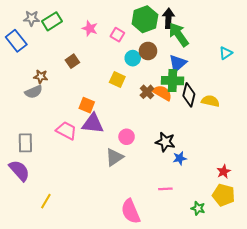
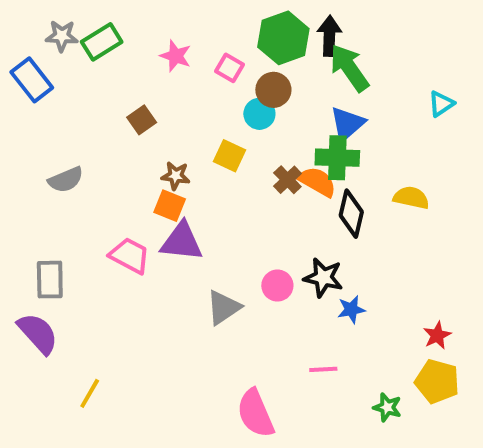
brown circle: (148, 51) -> (273, 90), moved
brown star: (41, 77) -> (176, 176), moved
black diamond: (189, 95) -> (351, 214), moved
pink circle: (127, 137) -> (277, 286), moved

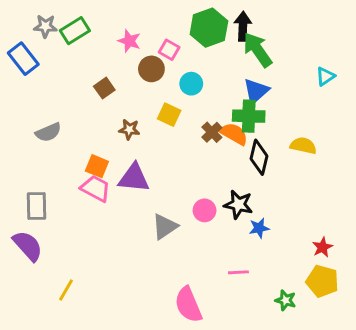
brown circle: (273, 90) -> (151, 69), moved
orange square: (170, 206) -> (97, 166), moved

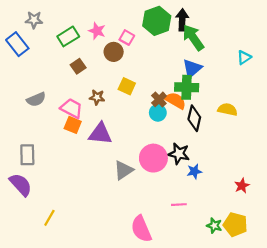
green rectangle: (75, 31) -> (68, 36), moved
cyan circle: (191, 84) -> (158, 113), moved
pink trapezoid: (95, 188) -> (72, 108), moved
pink circle: (205, 210) -> (153, 158), size x1.6
yellow pentagon: (322, 281) -> (235, 224), moved

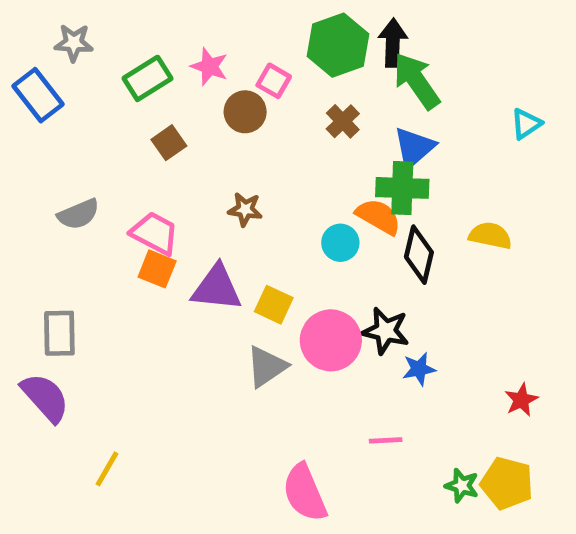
yellow square: (127, 86) -> (274, 305), moved
brown star: (97, 97) -> (245, 209), moved
brown cross: (159, 99) -> (343, 121), moved

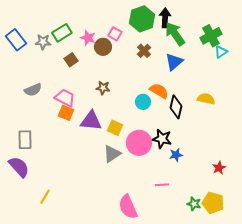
gray star: (74, 43) -> (43, 42), moved
pink star: (209, 67) -> (88, 38), moved
green cross: (402, 188) -> (211, 36), moved, turned -30

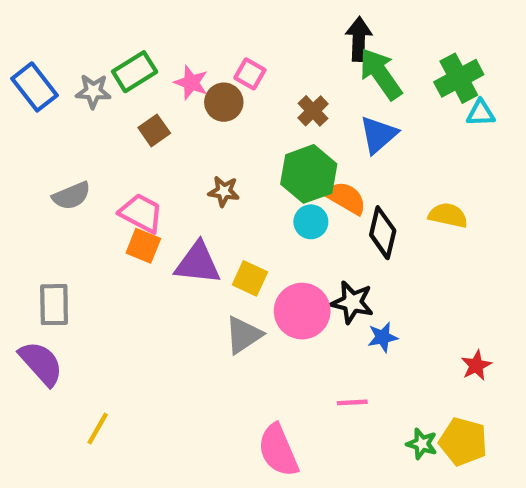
green hexagon: (142, 19) -> (309, 174), moved
cyan triangle: (221, 52) -> (481, 113), turned 32

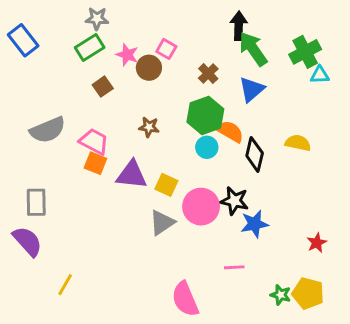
blue rectangle: (34, 87) -> (23, 40), moved
gray star: (93, 91) -> (97, 19), moved
gray semicircle: (71, 196) -> (48, 130), size x1.4
blue star: (383, 337) -> (255, 224), size x1.4

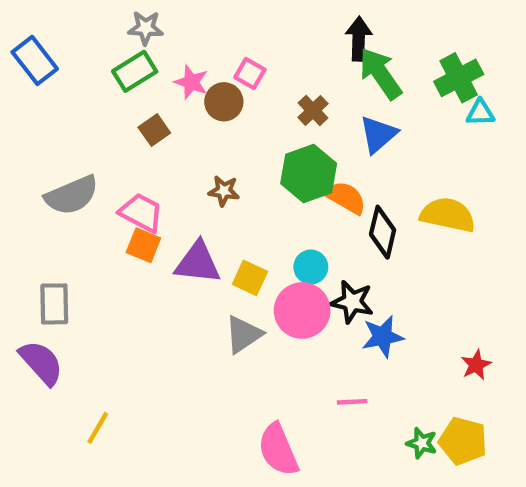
yellow semicircle: (298, 143) -> (448, 215), size x1.4
cyan circle: (207, 147) -> (311, 267), moved

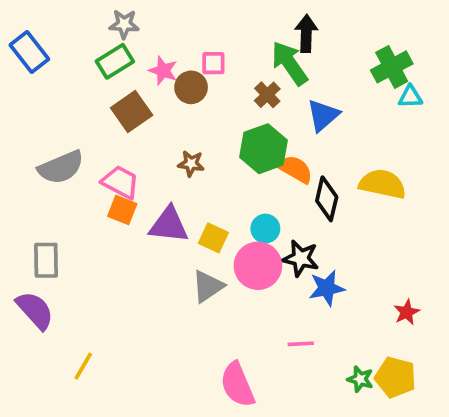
pink square: (250, 74) -> (213, 63), turned -30
green arrow: (380, 74) -> (290, 63), moved
brown square: (154, 130) -> (132, 112), size x1.5

